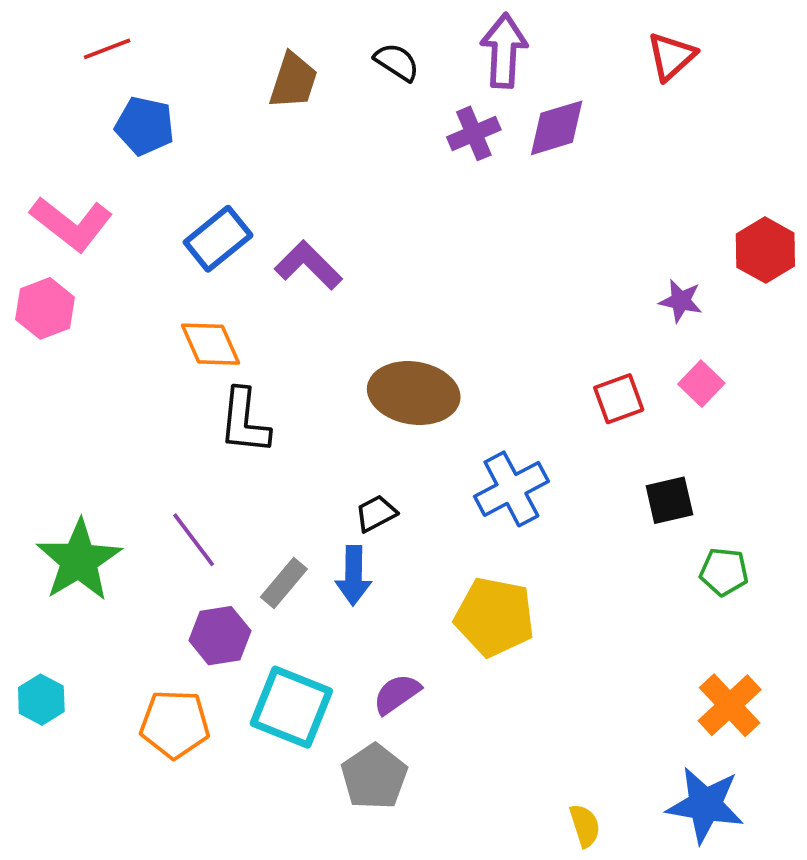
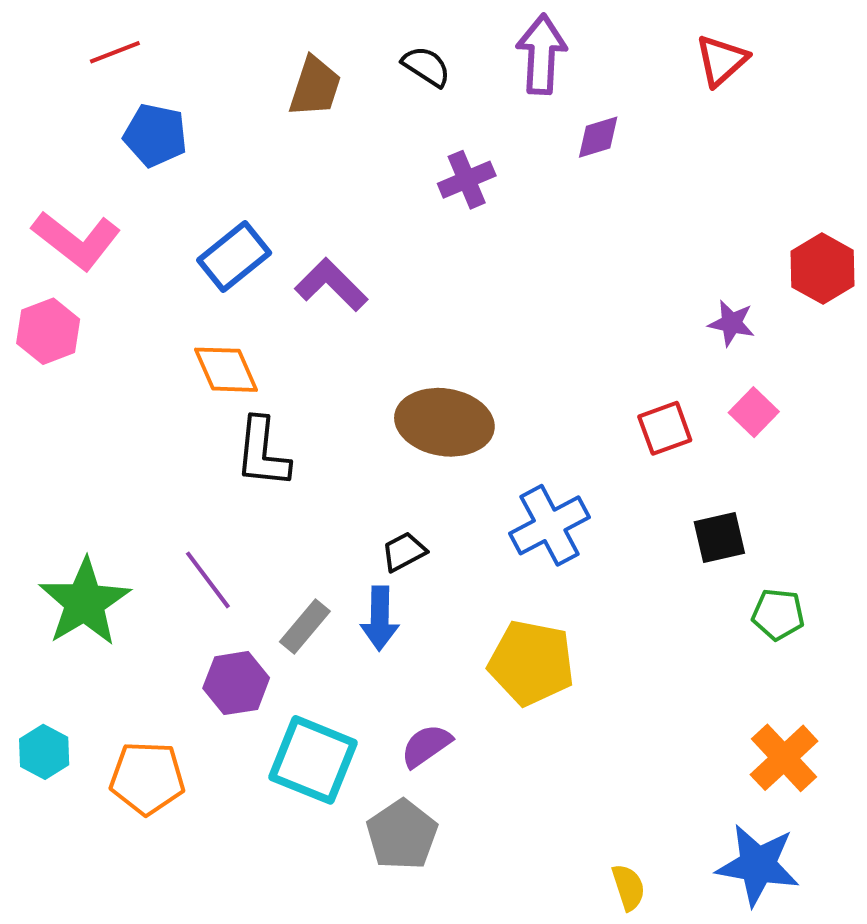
purple diamond: (557, 128) -> (598, 137), size x0.7
purple cross: (474, 133) -> (467, 180), moved
orange pentagon: (175, 724) -> (147, 778), moved

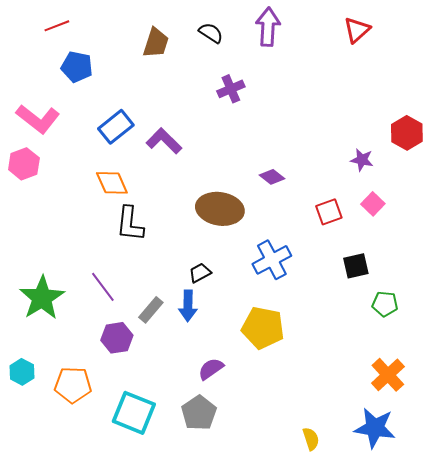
purple diamond: (598, 137) -> (272, 177), moved, turned 55
cyan square: (313, 760) -> (134, 413), moved

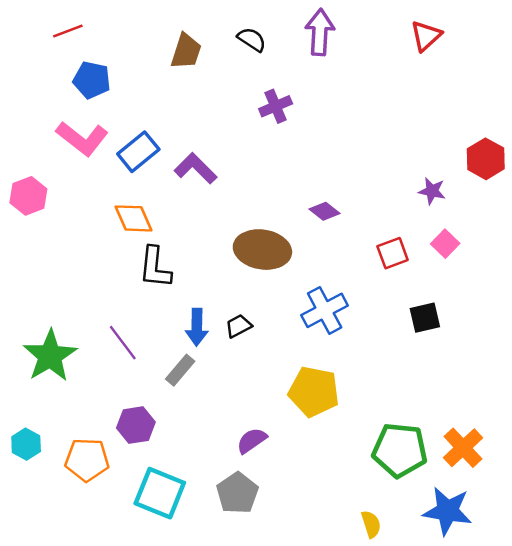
pink L-shape: (38, 119) -> (82, 138), moved
green pentagon: (385, 304) -> (400, 450), moved, size x1.8
blue arrow: (188, 306) -> (197, 327), moved
purple hexagon: (117, 338) -> (136, 425), moved

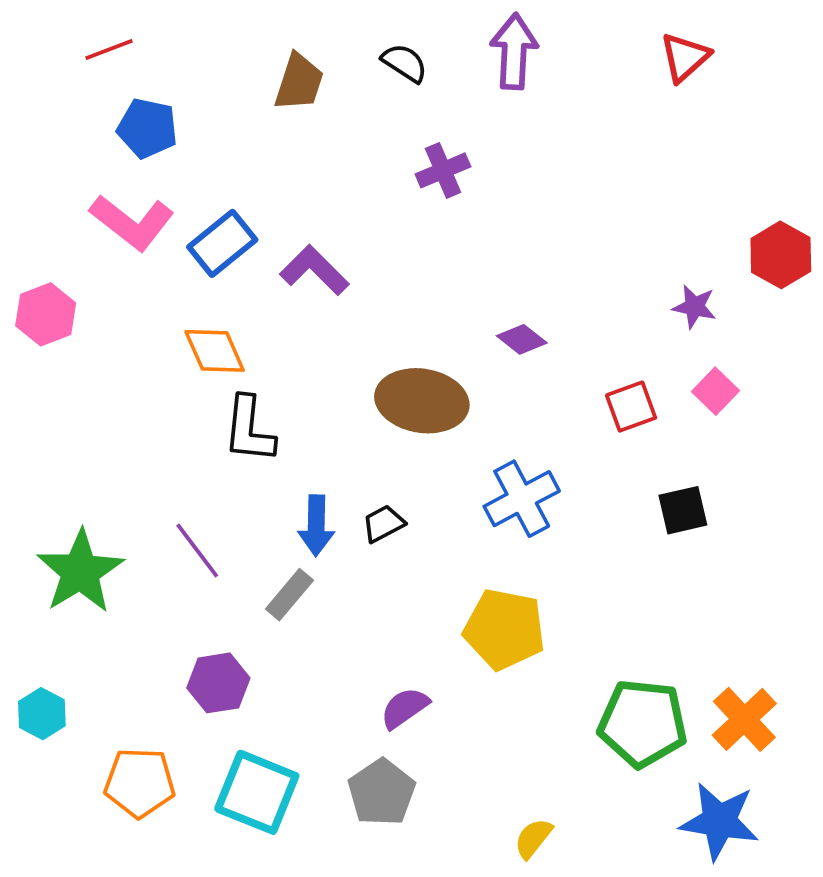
orange pentagon: (87, 460) -> (140, 783), moved
yellow semicircle: (371, 524) -> (533, 838), moved, turned -124

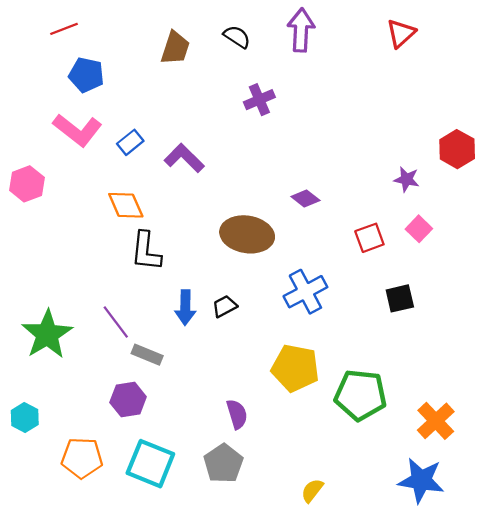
blue rectangle: (222, 243) -> (130, 142), size x0.7
gray rectangle: (289, 595) -> (147, 355), moved, turned 72
purple semicircle: (405, 708) -> (237, 414), turned 108
green pentagon: (643, 723) -> (360, 395), moved

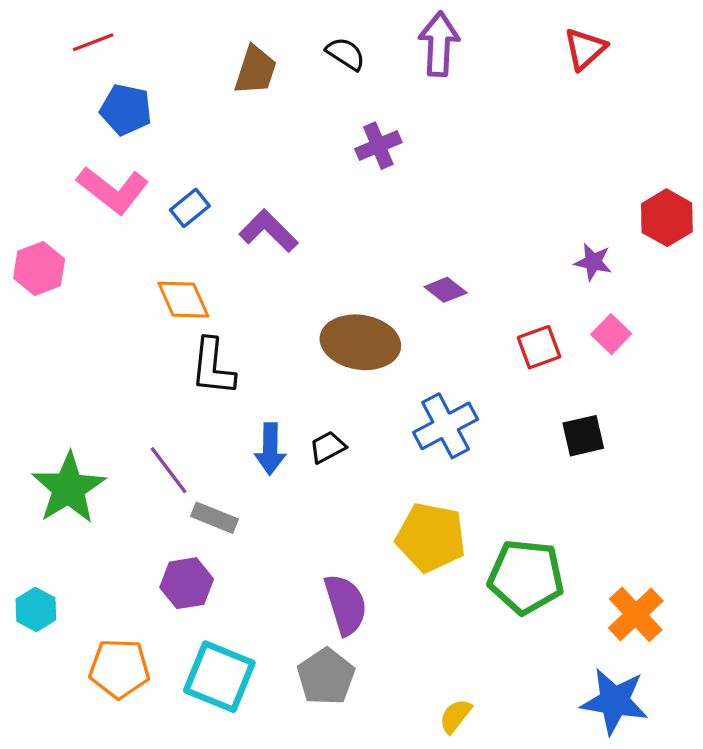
purple semicircle: (237, 414) -> (346, 605), size x1.4

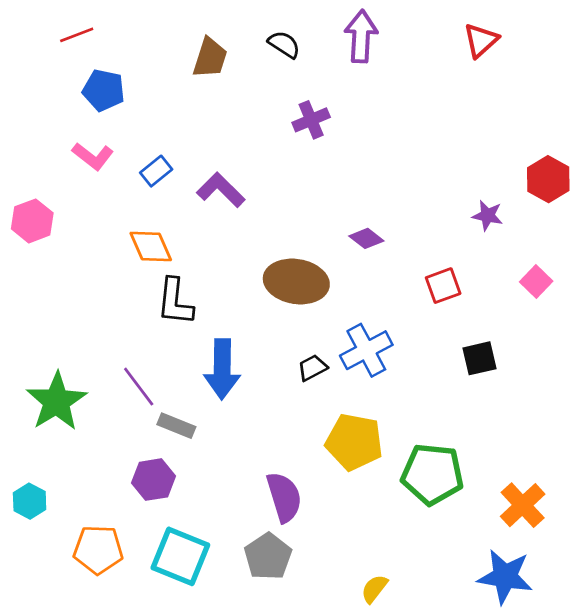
pink L-shape: (113, 190) -> (93, 156), size x0.7
pink square: (611, 334) -> (536, 282), moved
black trapezoid: (328, 447) -> (312, 368), moved
blue arrow: (270, 449) -> (222, 369), size x1.4

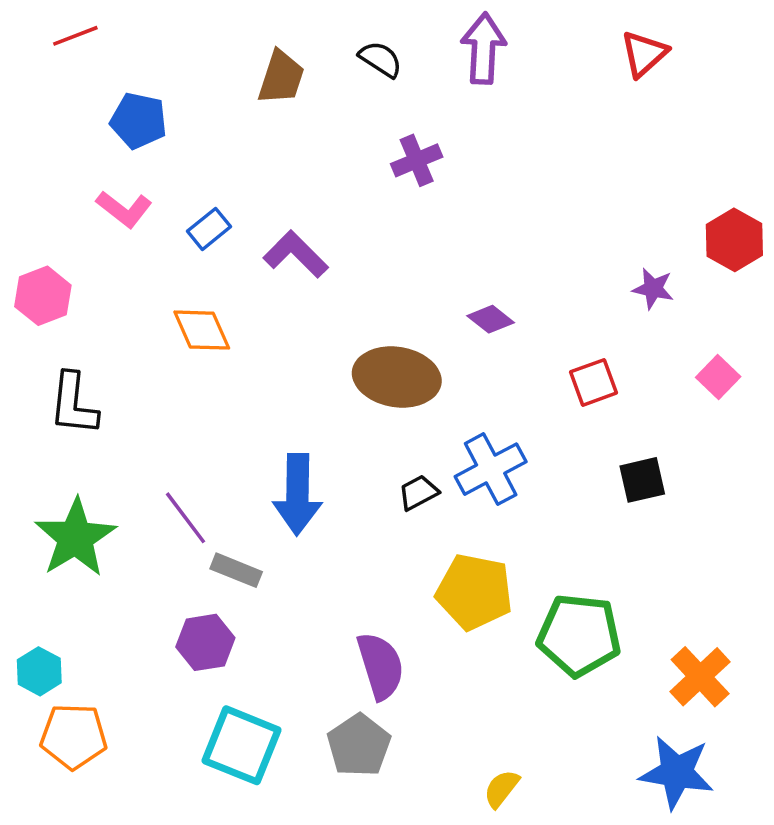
red line: (77, 35) -> (75, 36), moved
black L-shape: (175, 302) -> (74, 404), moved
orange pentagon: (98, 550) -> (74, 736), moved

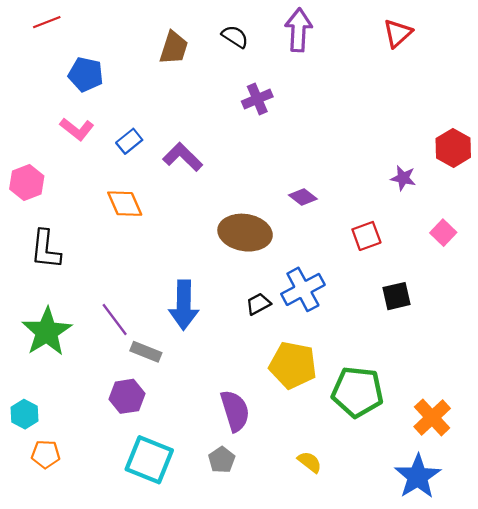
orange pentagon: (74, 736) -> (46, 454), size x0.7
gray pentagon: (359, 745) -> (222, 460), size x0.7
blue star: (677, 772) -> (418, 477), turned 30
yellow semicircle: (501, 789) -> (310, 462), moved, turned 90

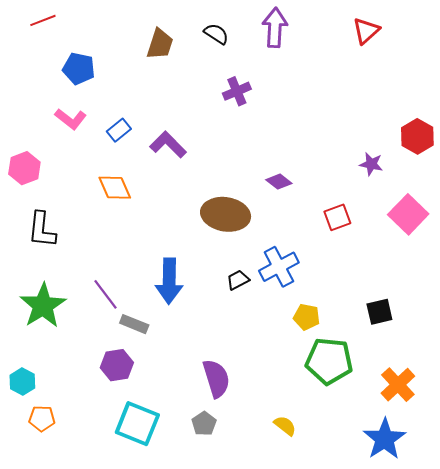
pink square: (443, 233) -> (408, 214), size x1.6
black square: (396, 296) -> (379, 312), moved
yellow pentagon: (293, 365) -> (307, 317), moved, size x0.6

